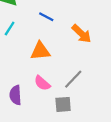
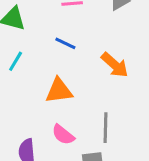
gray line: (73, 79) -> (106, 128), turned -40

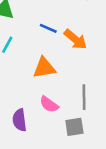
orange arrow: (115, 65) -> (75, 39), moved

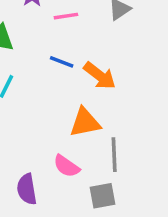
orange triangle: (44, 68) -> (85, 122), moved

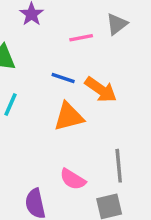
pink line: (66, 16) -> (81, 38), moved
orange triangle: (85, 122) -> (69, 117), moved

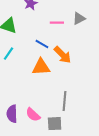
pink semicircle: (73, 179) -> (33, 115), moved

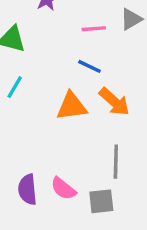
blue line: (42, 44) -> (90, 66), moved
orange arrow: (62, 55) -> (114, 102), moved

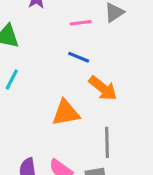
orange triangle: (72, 106) -> (66, 113), moved

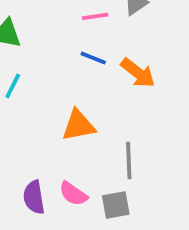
orange arrow: (103, 88) -> (138, 73), moved

